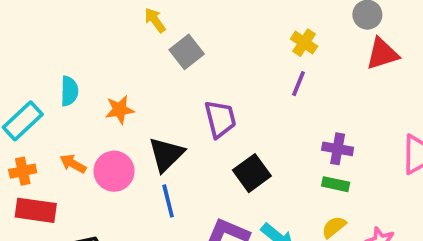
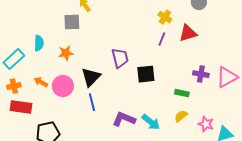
gray square: (187, 52) -> (72, 22), moved, turned 36
red triangle: (382, 54) -> (188, 33), moved
purple cross: (338, 149) -> (201, 74), moved
black square: (252, 173) -> (146, 74), moved, turned 30

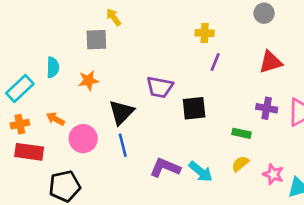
yellow cross: (165, 17) -> (205, 33), moved, turned -32
red triangle: (188, 33) -> (271, 62), moved
purple trapezoid: (120, 58) -> (160, 87), turned 115
pink circle: (63, 86) -> (83, 139), moved

